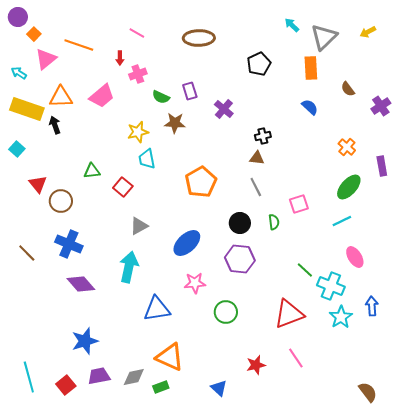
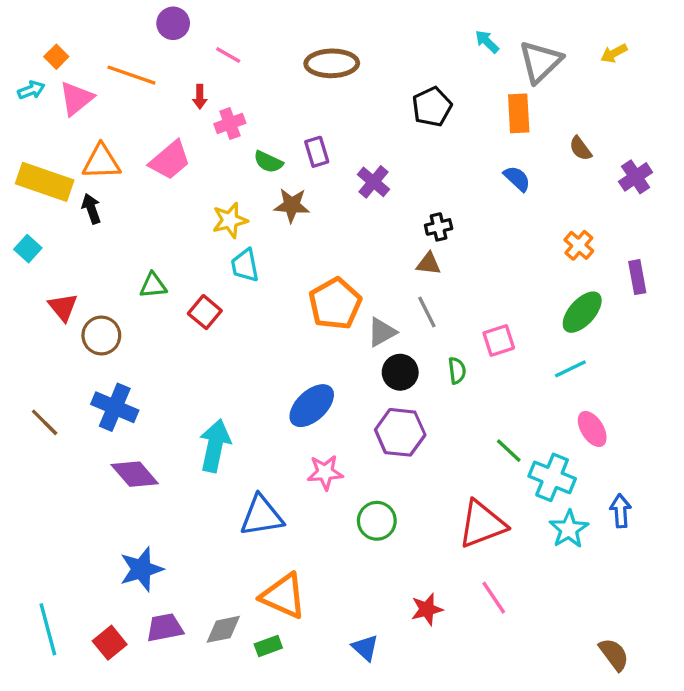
purple circle: (18, 17) -> (173, 23), moved
cyan arrow: (19, 73) -> (31, 90), moved, turned 126
gray triangle: (139, 226) -> (382, 332), moved

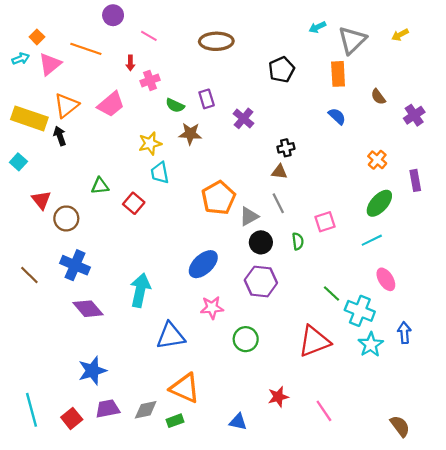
cyan arrow: (487, 42) -> (317, 27), turned -70
orange triangle: (101, 162) -> (66, 105), turned -36
pink line: (494, 598) -> (324, 411), moved
blue triangle: (365, 648) -> (238, 422), turned -30

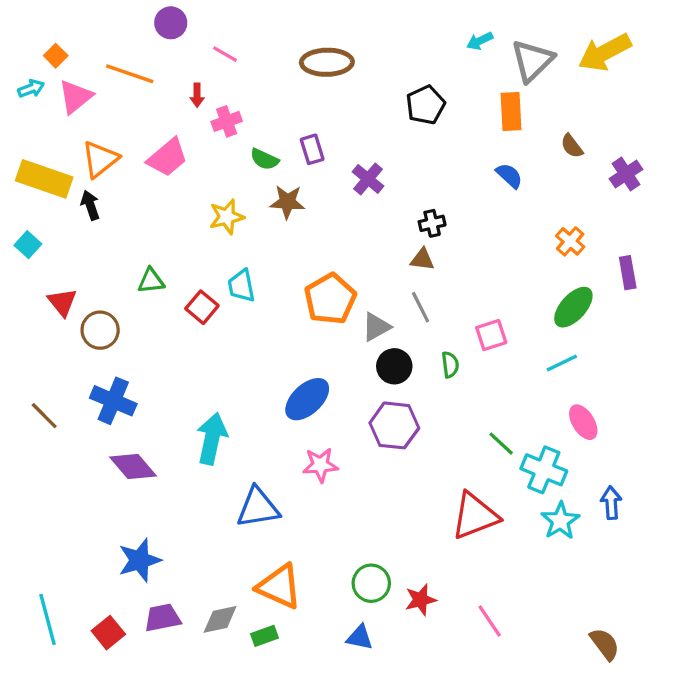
yellow arrow: (400, 35) -> (605, 52), size x2.0
cyan trapezoid: (160, 173) -> (241, 286), moved
green circle: (246, 339) -> (371, 583), moved

